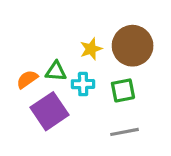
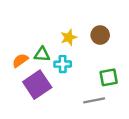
brown circle: (133, 46) -> (100, 35), size x0.6
green square: (123, 90) -> (109, 77), moved

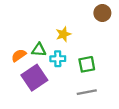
brown circle: (100, 35) -> (102, 13), moved
green square: (109, 77) -> (87, 64), moved

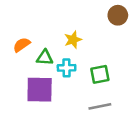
orange semicircle: (19, 55) -> (22, 45), moved
purple square: (34, 78) -> (40, 90), turned 35

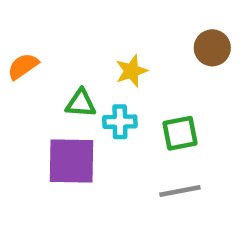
brown circle: (118, 15) -> (212, 48), moved
orange semicircle: (22, 45) -> (23, 66), moved

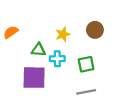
brown circle: (212, 48) -> (95, 30), moved

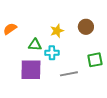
green square: (86, 64) -> (95, 60), moved
gray line: (86, 92) -> (69, 74), moved

